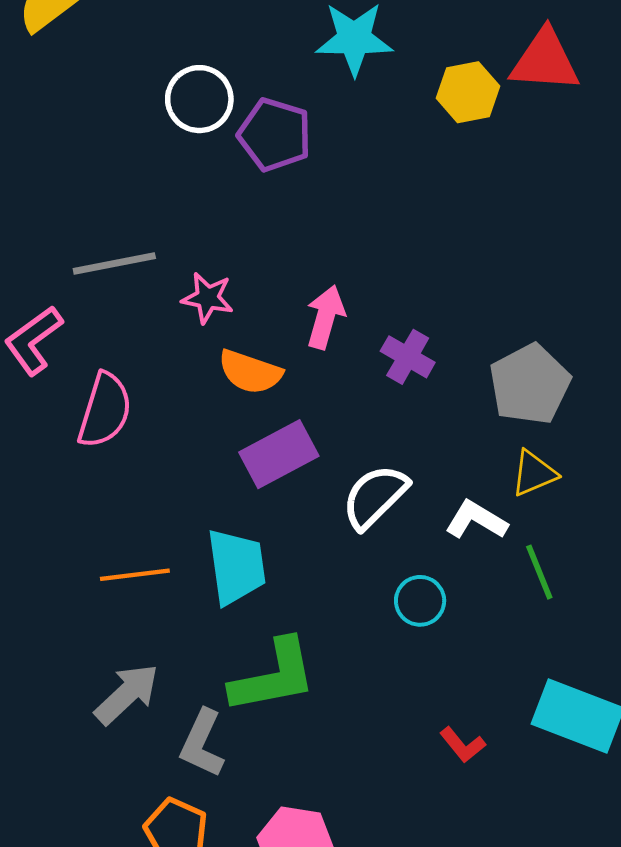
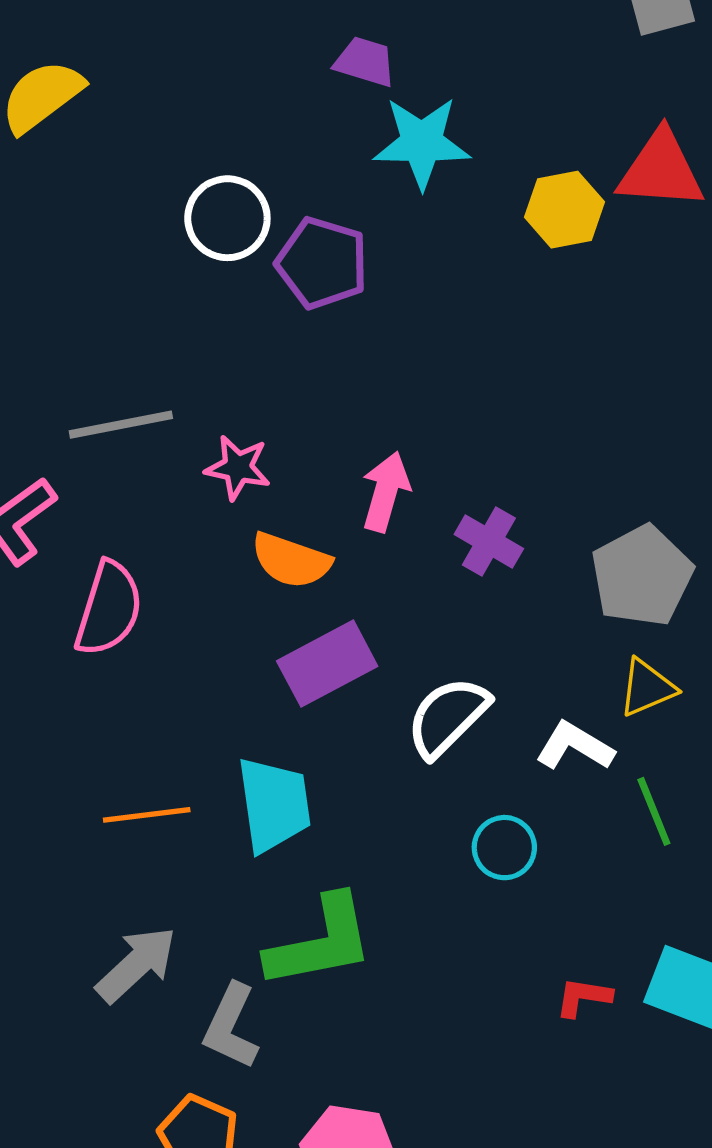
red L-shape: (463, 745) -> (583, 997), moved, turned 138

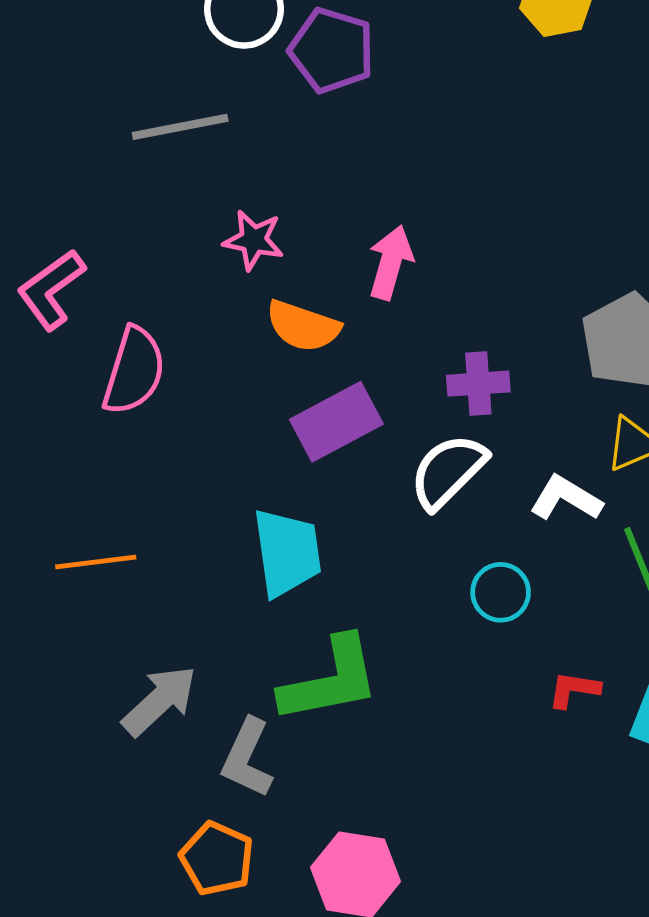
gray line: (121, 425) -> (180, 127), moved
purple cross: (489, 541) -> (478, 384), moved, turned -34
orange line: (147, 815) -> (96, 562), moved
red L-shape: (583, 997) -> (574, 690), moved

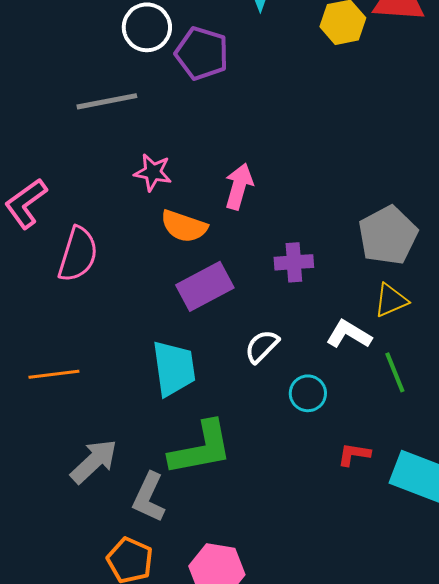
white semicircle: (448, 471) -> (262, 346), moved, size x0.7

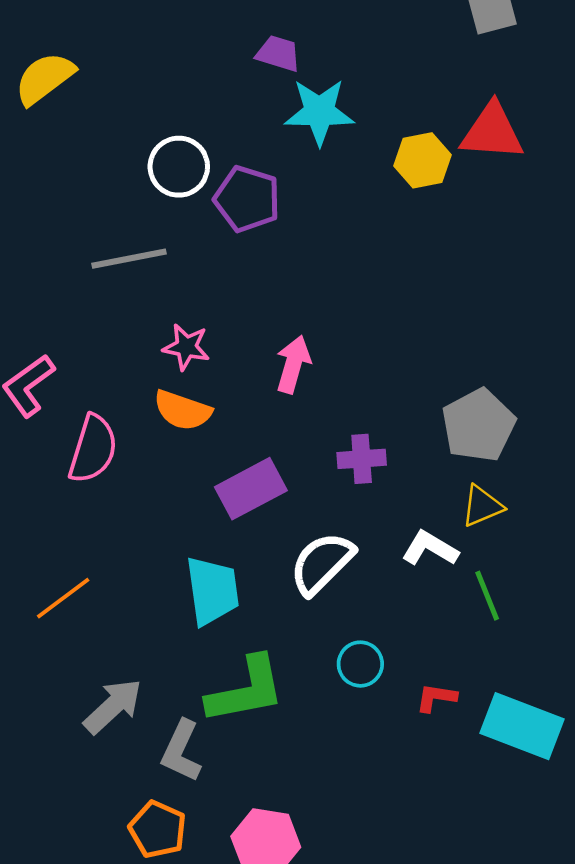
orange semicircle: (184, 226) -> (183, 410), moved
white semicircle: (262, 346) -> (322, 563), size x1.5
orange line: (54, 374) -> (63, 598), turned -30
cyan circle: (308, 393) -> (360, 664), moved

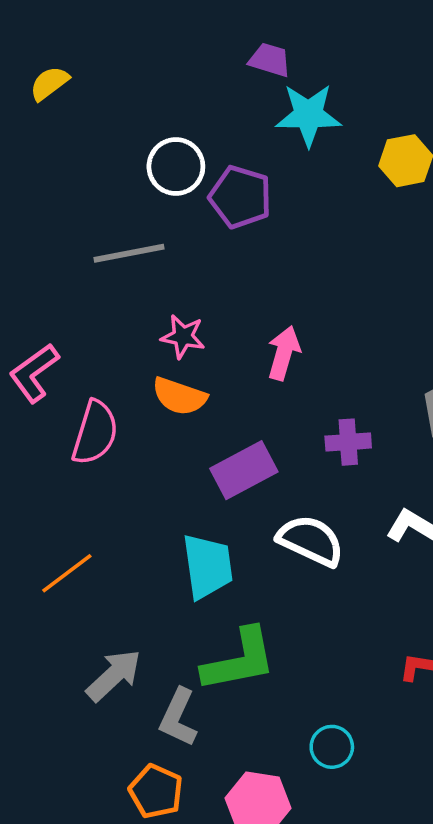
yellow semicircle: (45, 78) -> (49, 83), size x0.7
white semicircle: (322, 563) -> (311, 540), turned 70
cyan circle: (360, 664) -> (332, 747), moved

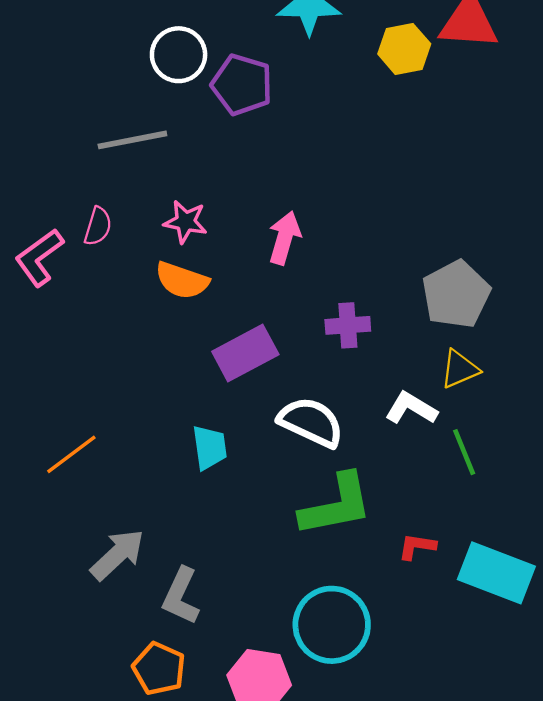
pink semicircle: (95, 433) -> (98, 226), moved, size x0.6
cyan trapezoid: (208, 566) -> (210, 447), size x0.7
green L-shape: (239, 660) -> (336, 505), moved
cyan circle: (332, 747) -> (332, 625), size x1.8

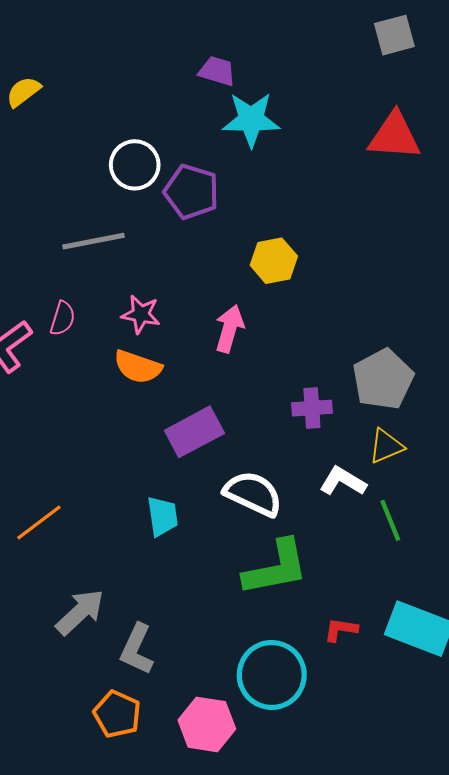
yellow hexagon: (404, 49) -> (274, 261), moved
purple cross: (348, 325) -> (312, 408), moved
red L-shape: (417, 546) -> (341, 630), moved

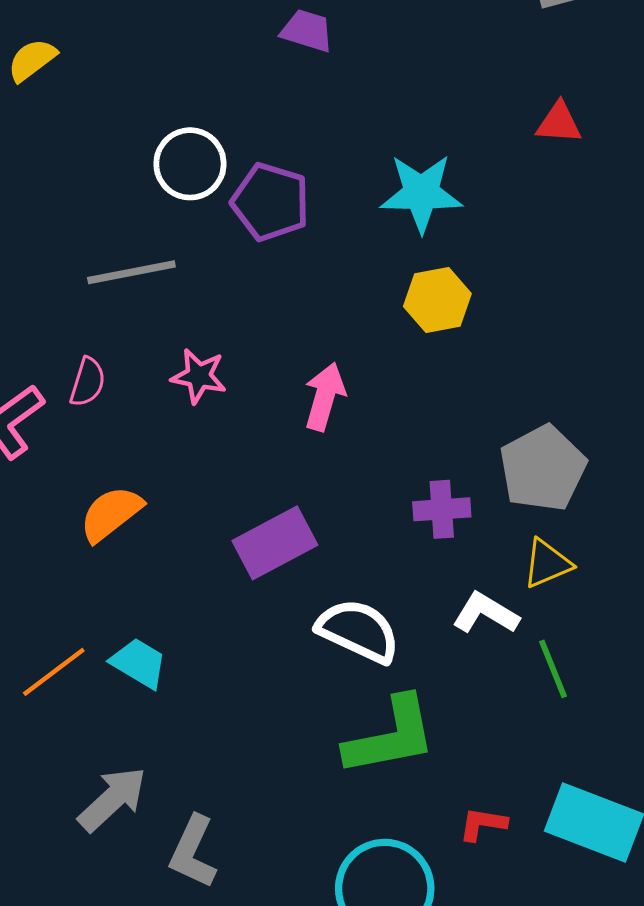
cyan star: (251, 120) -> (421, 193), moved
red triangle: (394, 136) -> (559, 123), size x0.6
yellow hexagon: (274, 261) -> (437, 300), moved
orange semicircle: (138, 367) -> (111, 514), moved, turned 123
cyan trapezoid: (162, 516) -> (139, 663), moved, turned -51

